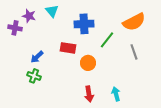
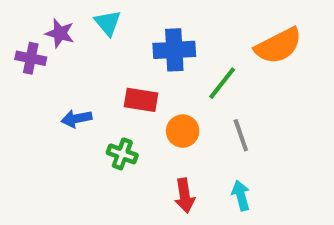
gray line: (134, 52) -> (241, 135), moved
blue arrow: (37, 57) -> (77, 119), turned 32
green cross: (34, 76) -> (122, 154), moved

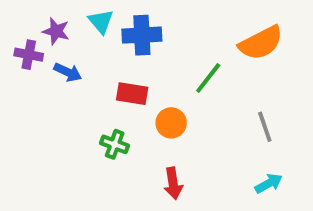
blue cross: (174, 50) -> (142, 35), moved
blue arrow: (77, 119) -> (68, 72), moved, turned -144
gray line: (241, 135) -> (265, 127), moved
cyan arrow: (241, 196) -> (269, 183), moved, turned 76

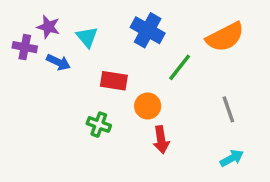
cyan triangle: (101, 21) -> (87, 37), moved
blue cross: (142, 35) -> (148, 30), moved, turned 32
red arrow: (173, 183) -> (161, 140), moved

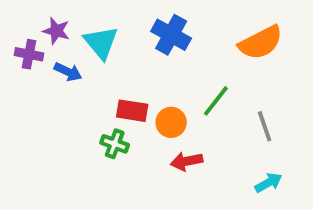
cyan triangle: (87, 37) -> (101, 43), size x1.4
green line: (180, 67) -> (216, 101), moved
red rectangle: (114, 81) -> (132, 111), moved
red arrow: (161, 140) -> (187, 161), turned 88

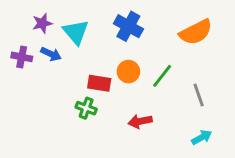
purple star: (56, 31) -> (42, 23), turned -30
purple cross: (29, 54) -> (22, 57), moved
orange circle: (171, 122) -> (128, 72), moved

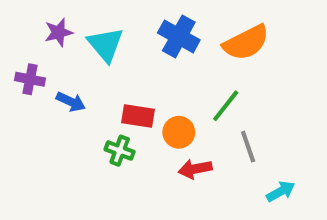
orange semicircle: (196, 32) -> (246, 43), moved
blue arrow: (51, 54) -> (71, 102), moved
orange circle: (128, 72) -> (179, 132), moved
gray line: (199, 95) -> (248, 147), moved

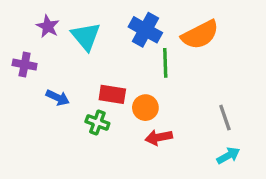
purple star: (59, 32) -> (48, 26), turned -30
blue arrow: (71, 102) -> (58, 98), moved
green line: (226, 106) -> (165, 63), moved, turned -40
gray line: (248, 147) -> (225, 118), moved

